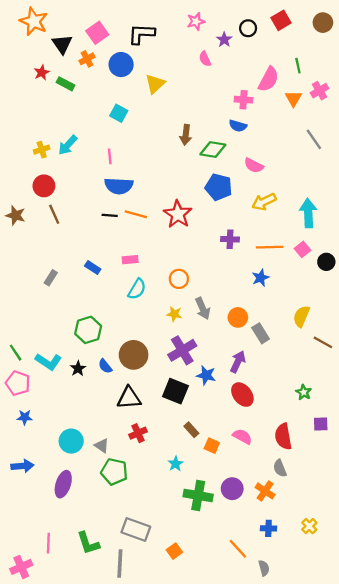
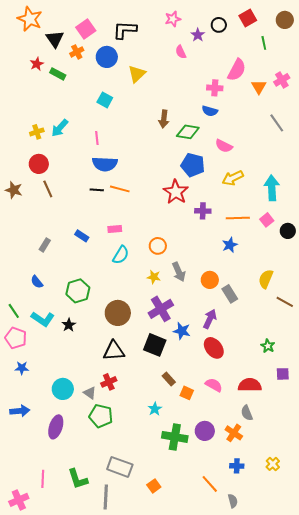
green line: (298, 66) -> (264, 43), moved
red star: (178, 214) -> (176, 192), moved
blue semicircle: (105, 366) -> (37, 282), moved
red cross: (138, 433) -> (109, 382), moved
red semicircle: (283, 437) -> (250, 385), turned 100

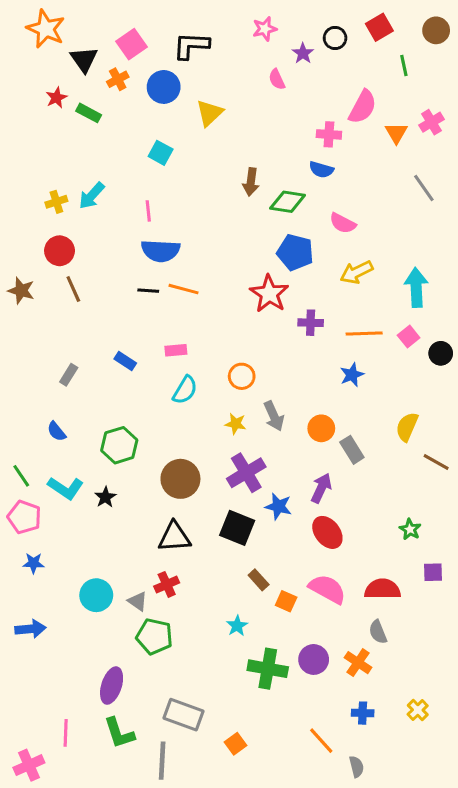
pink semicircle: (214, 385) -> (327, 589), size x1.4
purple ellipse: (56, 427) -> (112, 686), moved

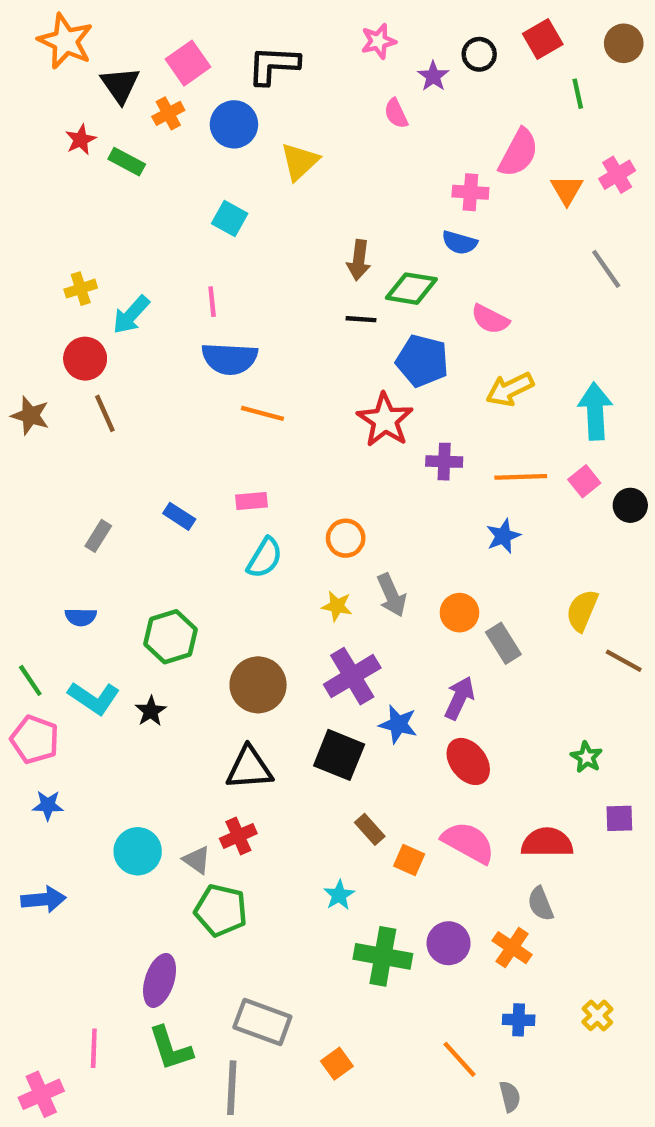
cyan arrow: (92, 196) -> (131, 315), moved
black line: (148, 291) -> (361, 319), moved
blue semicircle: (56, 431) -> (81, 617), turned -50

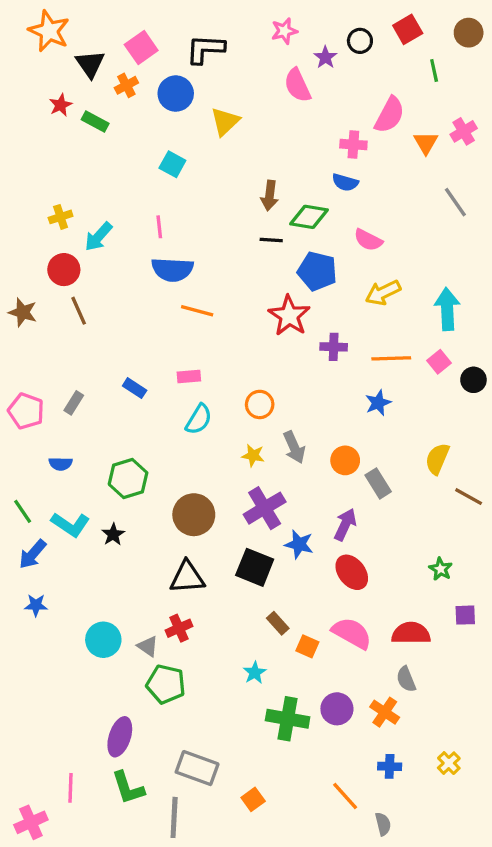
pink semicircle: (396, 113) -> (297, 85), size x1.5
pink pentagon: (35, 740) -> (26, 411), moved
blue arrow: (43, 899) -> (33, 554), moved, turned 136

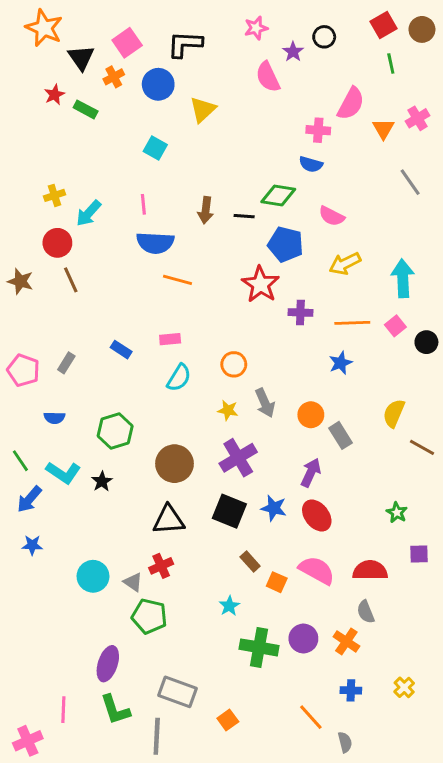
red square: (408, 29) -> (383, 25), moved
brown arrow: (269, 196) -> (206, 210), moved
blue star: (299, 544) -> (274, 508), moved

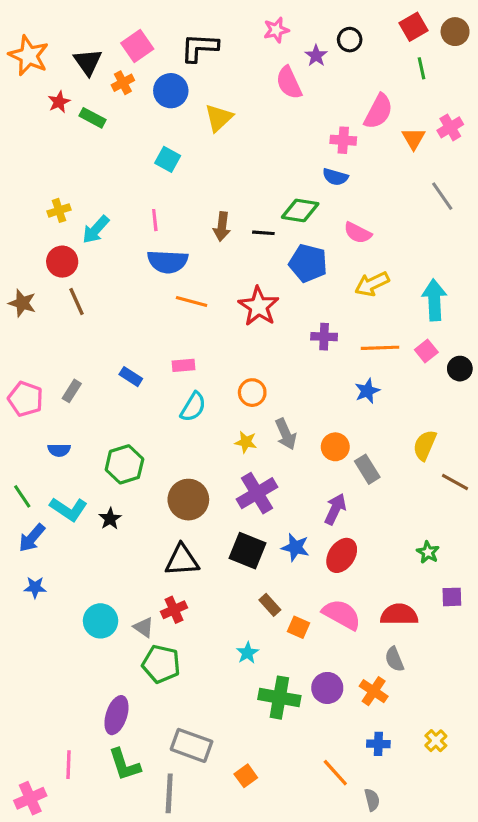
orange star: (44, 28) -> (29, 56), moved
red star: (260, 284) -> (259, 306), moved
red ellipse: (317, 516) -> (342, 555), turned 72

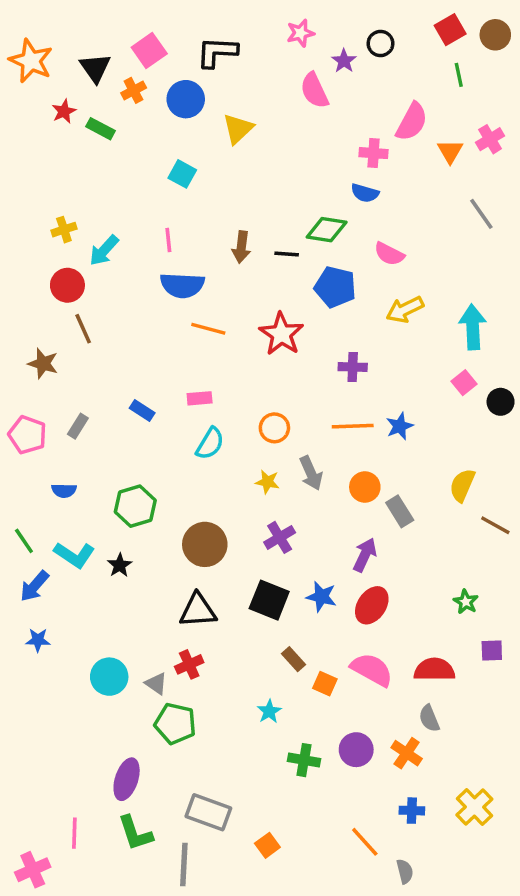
brown star: (22, 303) -> (43, 364), moved
orange line: (380, 348) -> (353, 426), moved
purple cross: (257, 493) -> (280, 537), size x0.7
green cross: (279, 698) -> (304, 760), size x0.7
yellow cross: (436, 741) -> (474, 807), size x1.5

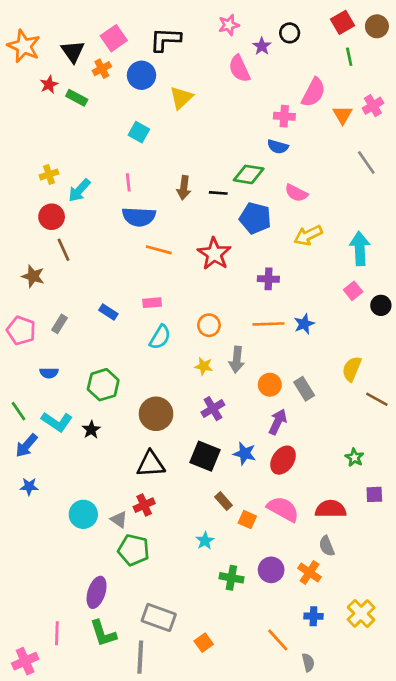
gray arrow: (311, 473) -> (237, 360), turned 30
orange circle: (365, 487) -> (270, 385), moved

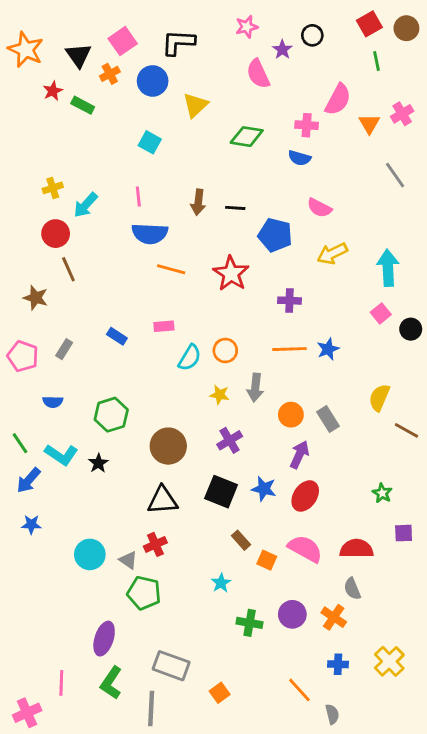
green diamond: (249, 174) -> (247, 137), moved
cyan semicircle: (160, 337) -> (190, 358), moved
green L-shape: (103, 633) -> (111, 683), turned 52

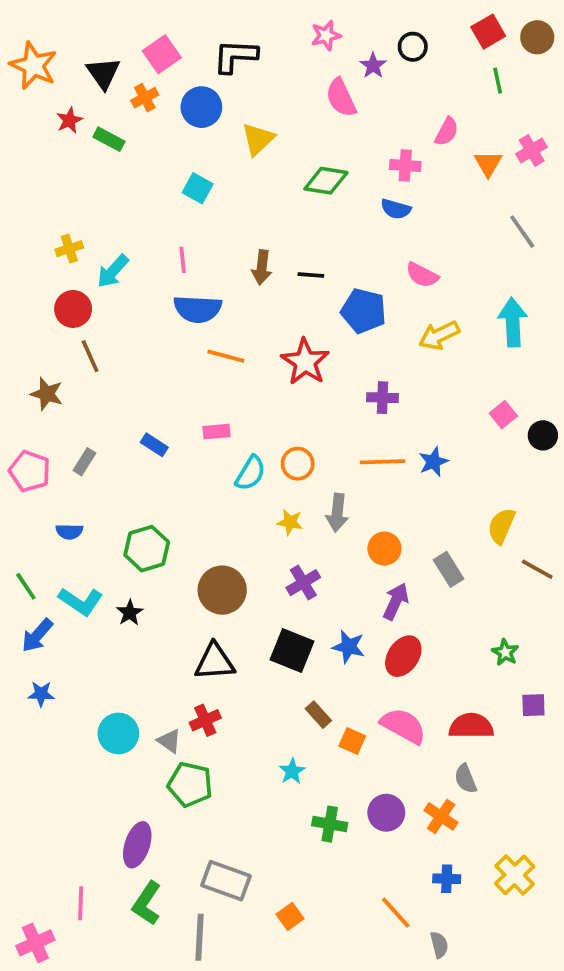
pink semicircle: (338, 100) -> (447, 132), size x0.7
cyan arrow: (388, 268) -> (513, 322), moved
gray rectangle: (328, 419) -> (449, 569), moved

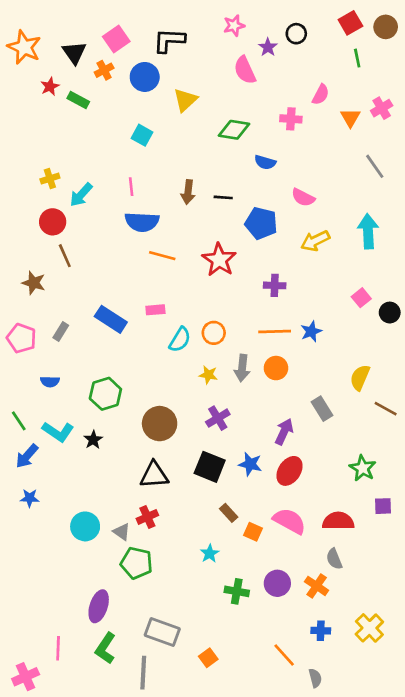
blue semicircle: (396, 209) -> (265, 162), moved
blue rectangle: (154, 445) -> (111, 319), size x1.6
orange circle: (384, 549) -> (276, 368), moved
green star: (505, 652) -> (363, 468), size x1.4

